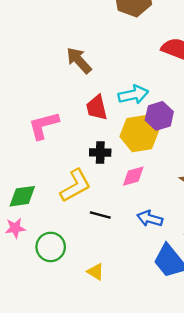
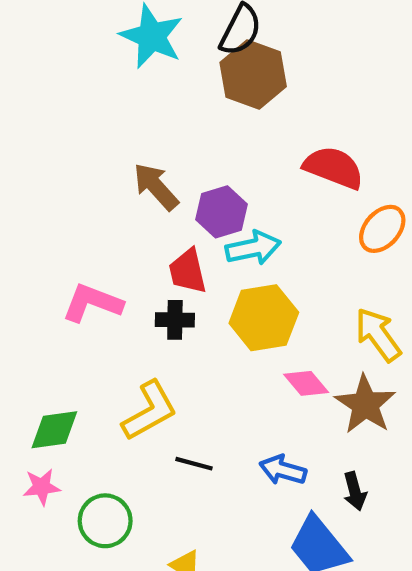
purple hexagon: (159, 116) -> (221, 212), moved
pink L-shape: (44, 125) -> (92, 303), turned 36
black cross: (100, 152) -> (175, 320), moved
pink diamond: (133, 176) -> (306, 383), moved, turned 65

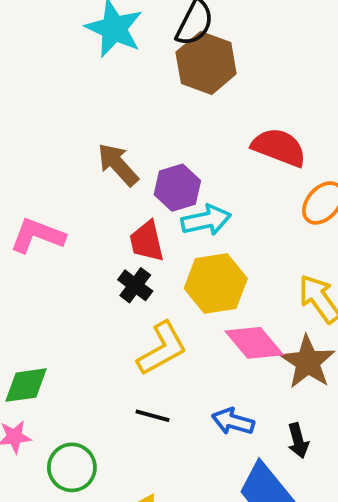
pink L-shape: (92, 303) -> (37, 236), moved
black cross: (175, 320) -> (135, 285), turned 36
pink diamond: (306, 383) -> (254, 343), size x1.4
yellow L-shape: (150, 411) -> (162, 349), moved

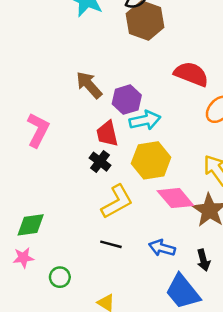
pink L-shape: (37, 236) -> (38, 130), turned 96
green circle: (72, 467) -> (60, 277), size x0.7

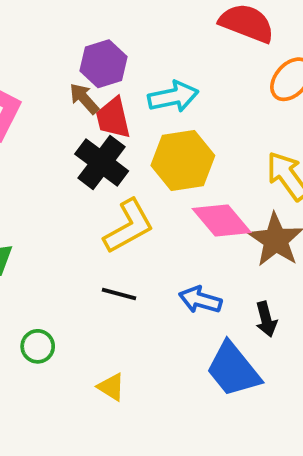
brown arrow: (89, 85) -> (84, 99), moved, size x0.7
purple hexagon: (127, 100) -> (104, 64), moved
black cross: (100, 162) -> (102, 162), size x1.5

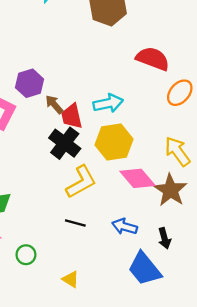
purple hexagon: (104, 64) -> (29, 83), moved

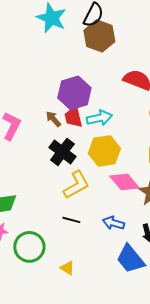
purple hexagon: (29, 83) -> (74, 93), moved, size x1.4
red trapezoid: (72, 116) -> (73, 117), moved
green circle: (26, 255) -> (29, 247), size x1.8

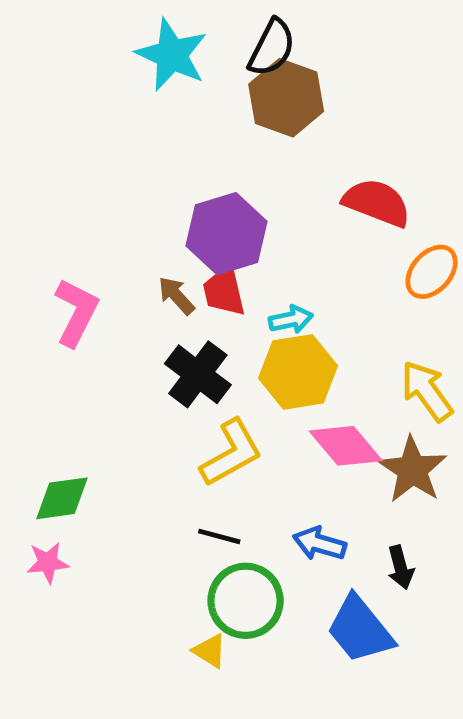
cyan arrow: (99, 118) -> (291, 319), moved, size x0.7
green circle: (29, 247) -> (246, 601), moved

